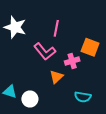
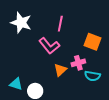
pink cross: (72, 61) -> (78, 63), moved
cyan semicircle: (83, 97) -> (92, 76), moved

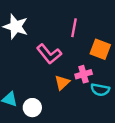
pink line: (60, 24) -> (74, 28), moved

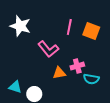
orange square: (100, 49) -> (91, 31), moved
orange triangle: (62, 83) -> (59, 73), turned 32

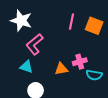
pink L-shape: (48, 49) -> (35, 44), moved, turned 90
cyan triangle: (15, 87) -> (26, 67), moved

